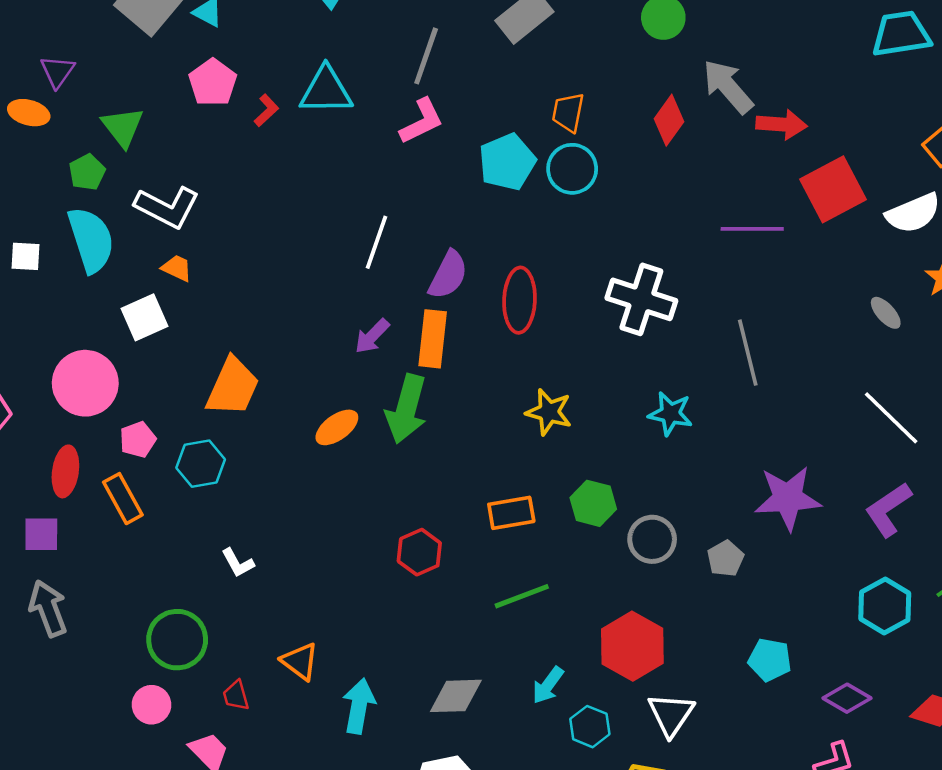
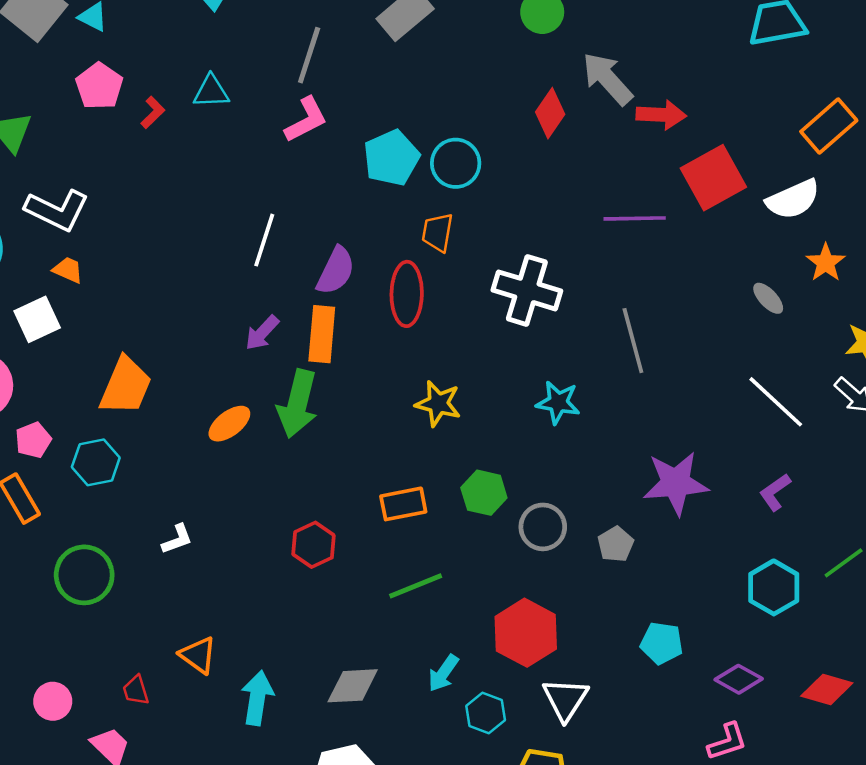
cyan triangle: (326, 91) -> (211, 92), size x0.7
orange trapezoid: (568, 112) -> (437, 232), moved
purple L-shape: (888, 509) -> (775, 492), size x0.7
white L-shape: (238, 563) -> (177, 539), moved, turned -80
green circle: (177, 640) -> (84, 575), moved

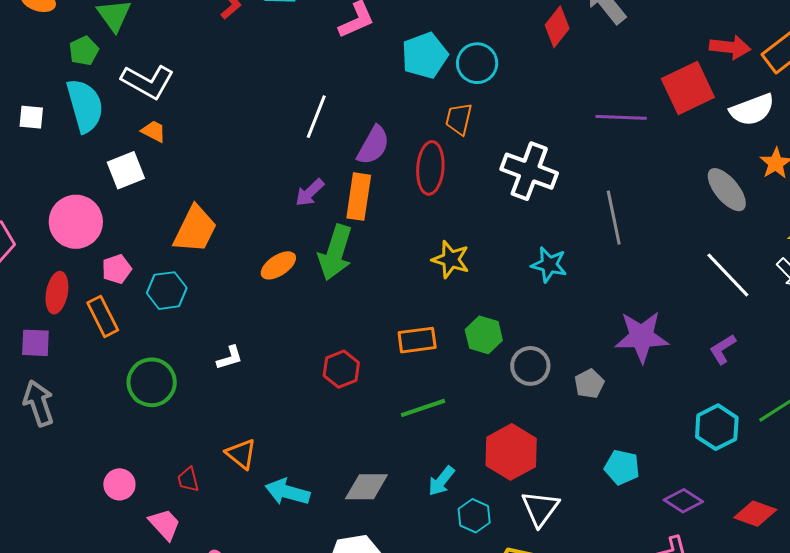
red arrow: (661, 115) -> (730, 47), moved
gray ellipse: (768, 298) -> (727, 190), size x1.6
cyan arrow: (257, 698) -> (288, 492), turned -87

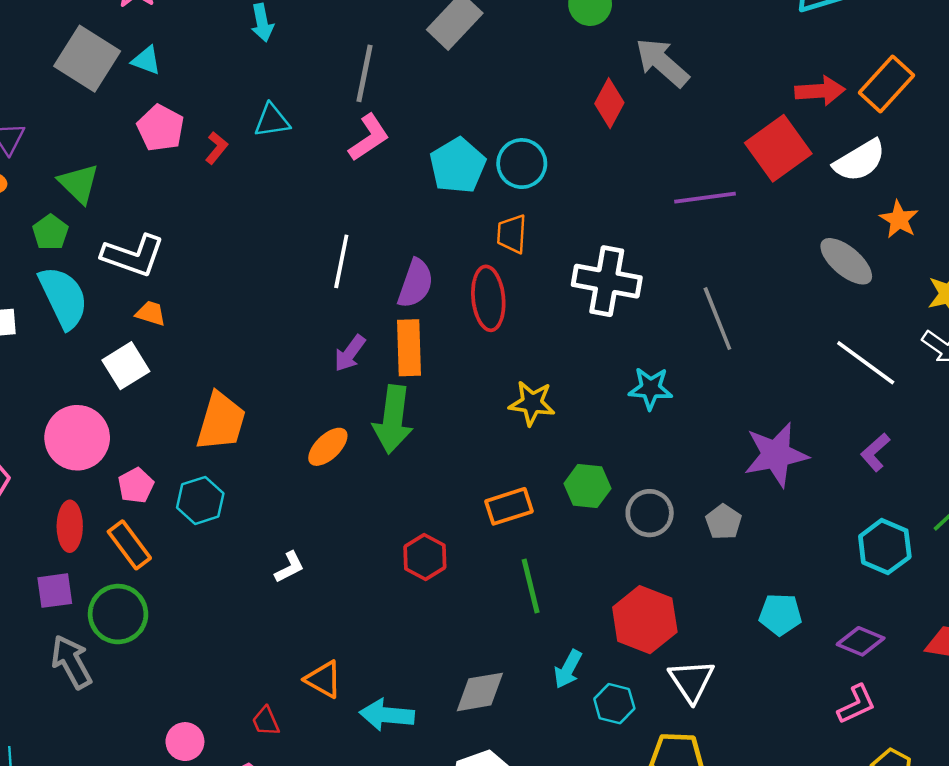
green circle: (152, 382) -> (118, 614), moved
green line: (423, 408) -> (531, 586), turned -75

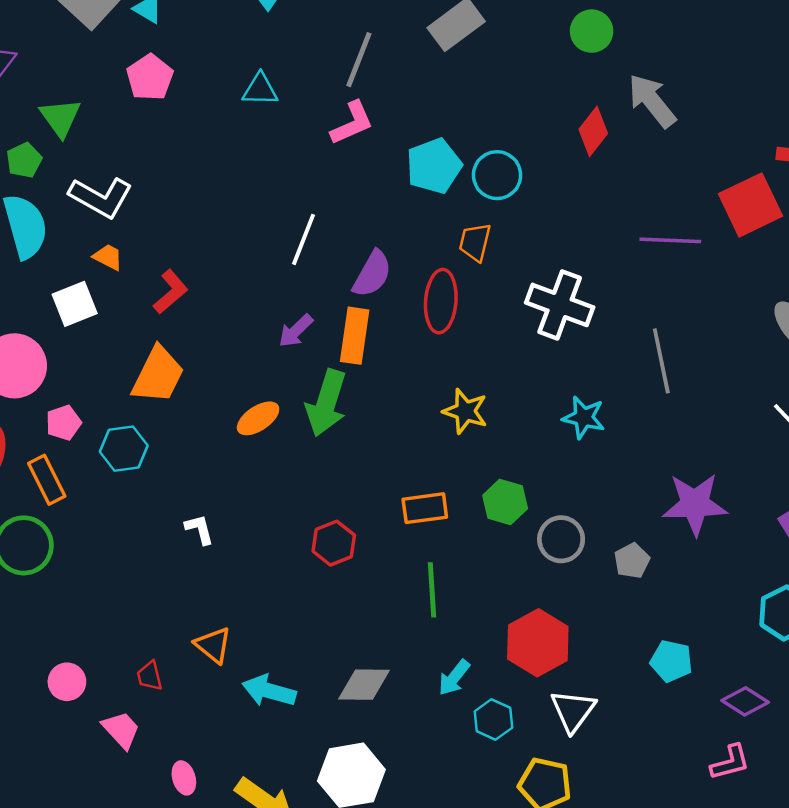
red L-shape: (216, 148) -> (171, 292), moved, size x1.4
white L-shape: (289, 567) -> (199, 529), turned -88

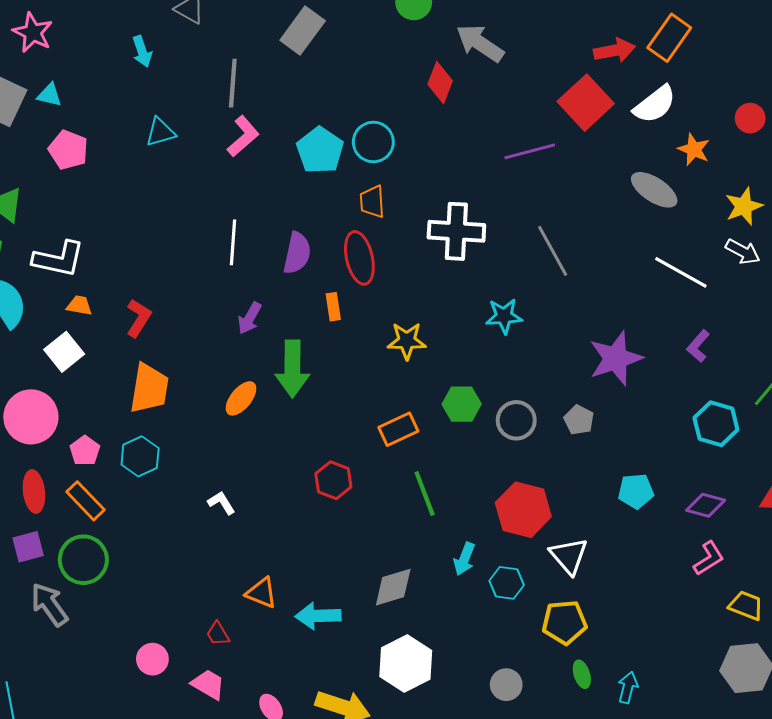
orange rectangle: (355, 336) -> (333, 307), moved, size x0.6

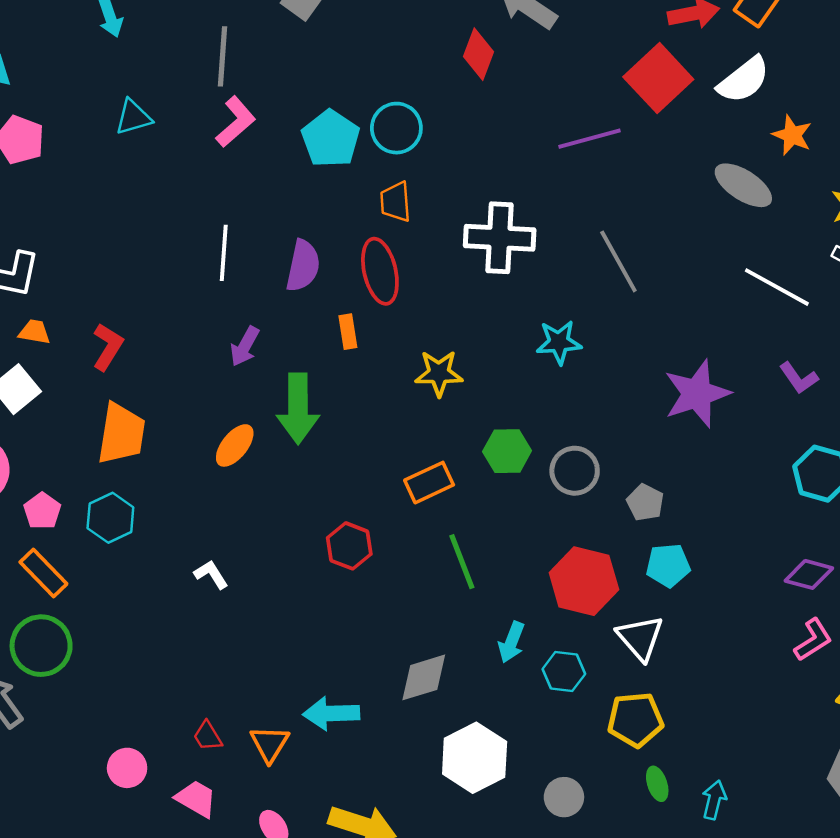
purple L-shape: (698, 346) -> (799, 378), turned -76
gray pentagon: (579, 420) -> (645, 503), moved
cyan pentagon: (636, 491) -> (668, 565), moved
orange triangle: (261, 593) -> (270, 744), moved, turned 40
white hexagon: (406, 663) -> (475, 758), moved

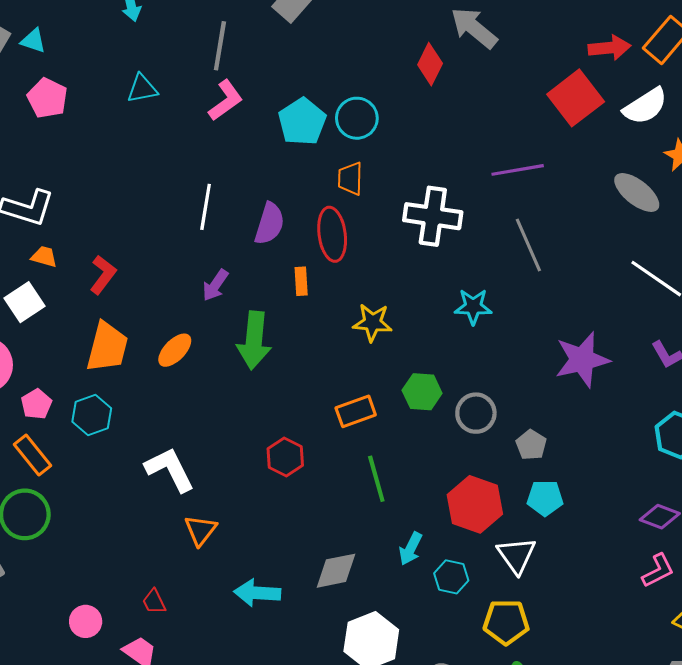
purple line: (590, 139) -> (518, 170), moved
orange ellipse: (235, 445) -> (175, 350), moved
white L-shape: (211, 574) -> (170, 469), size x1.8
orange triangle: (270, 744) -> (201, 530), moved

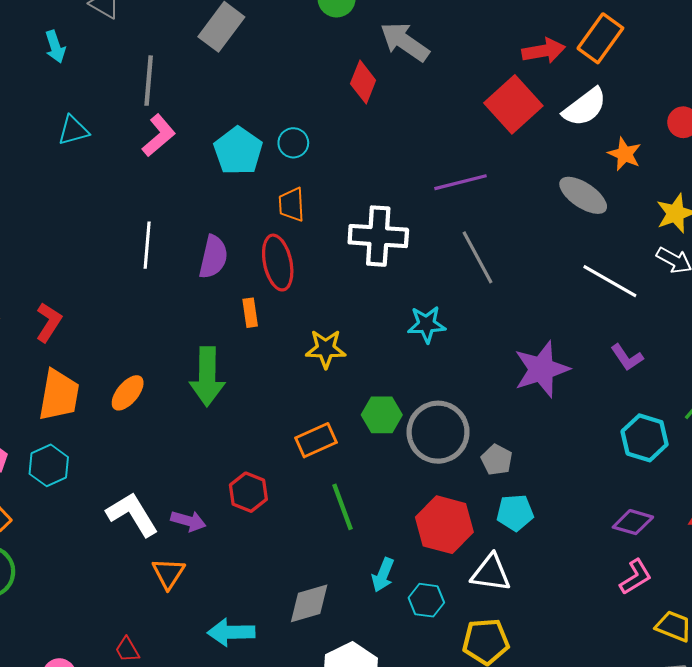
cyan circle: (357, 118) -> (293, 143), size x0.7
purple arrow: (215, 285) -> (188, 521), moved, turned -104
gray circle: (476, 413) -> (438, 432), size x1.5
white triangle: (517, 555) -> (491, 573), turned -42

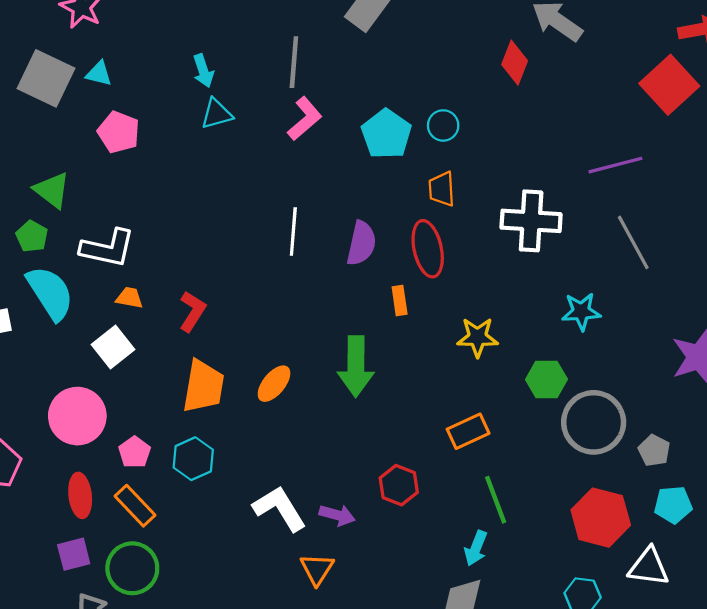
cyan arrow: (55, 47) -> (203, 71), moved
green hexagon: (382, 415) -> (546, 379), moved
cyan arrow: (383, 575) -> (476, 548), moved

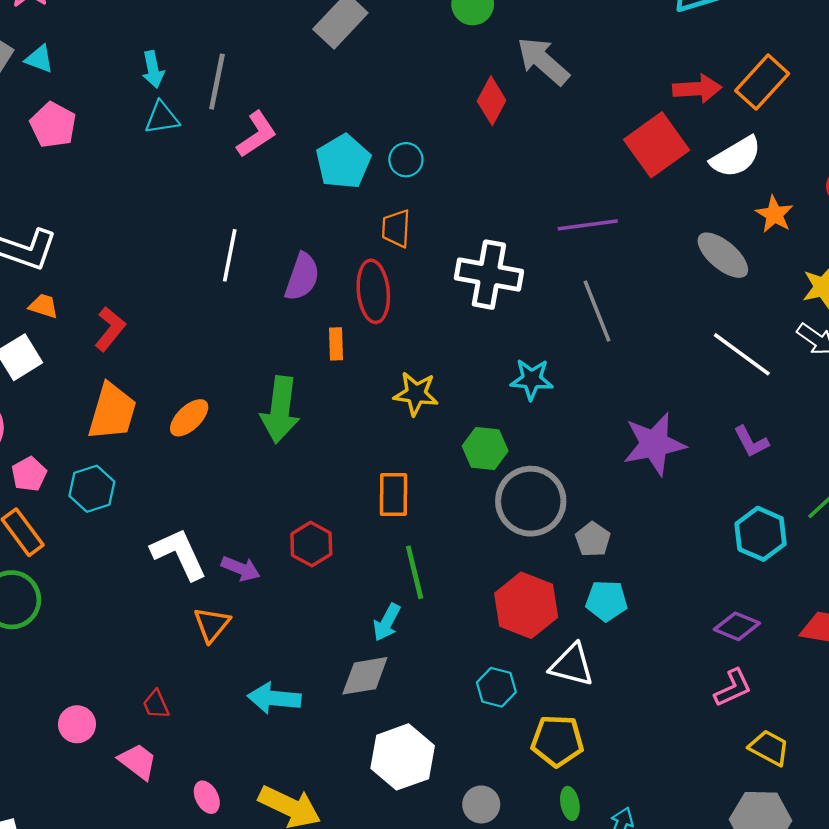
gray line: (294, 62) -> (217, 82), moved
orange rectangle: (468, 431) -> (393, 495), turned -72

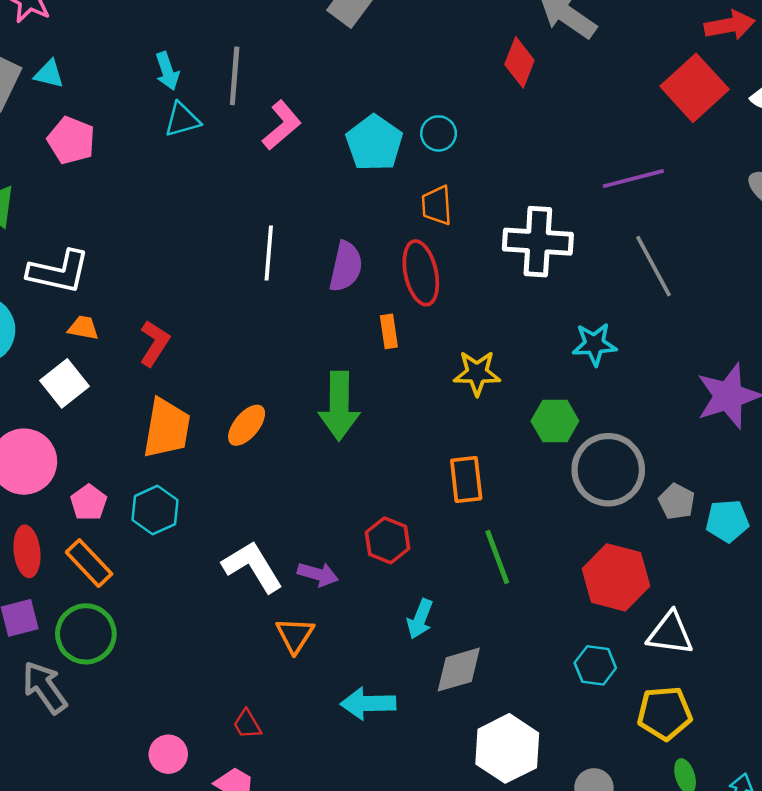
cyan pentagon: (606, 601) -> (727, 521), moved
cyan arrow: (387, 622) -> (420, 619), moved

